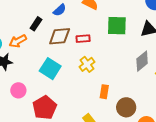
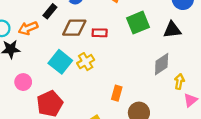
green square: (117, 26) -> (138, 23), turned -30
yellow cross: (87, 64) -> (86, 62), moved

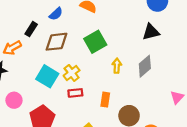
green square: (138, 23) -> (95, 42), moved
red rectangle: (100, 33) -> (75, 93), moved
yellow arrow: (179, 81) -> (117, 66), moved

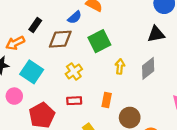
blue semicircle: (56, 14) -> (75, 17), moved
cyan square: (47, 76) -> (32, 72), moved
red rectangle: (75, 93) -> (74, 101), moved

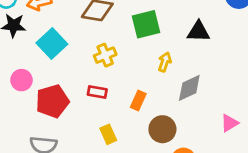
black triangle: (156, 34) -> (199, 31), moved
gray diamond: (148, 68) -> (189, 88), moved
pink circle: (14, 96) -> (22, 80), moved

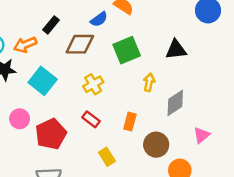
red rectangle: (97, 92) -> (91, 119), turned 36
pink triangle: (229, 123) -> (202, 135), moved

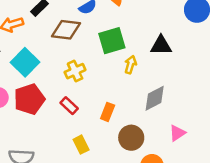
yellow arrow: (149, 82) -> (130, 65), moved
red pentagon: (51, 134) -> (29, 99), moved

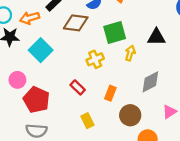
yellow cross: (75, 71) -> (95, 59), moved
red pentagon: (29, 99) -> (36, 100), moved, turned -30

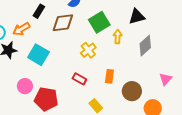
gray diamond: (150, 82) -> (145, 46), moved

